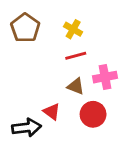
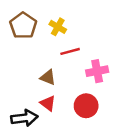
yellow cross: (73, 29) -> (58, 27), moved
brown triangle: (76, 86) -> (48, 77), moved

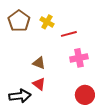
red line: (70, 51) -> (69, 34), moved
red circle: (86, 106) -> (85, 95), moved

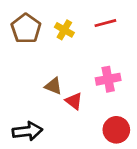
red line: (69, 34) -> (105, 23), moved
red triangle: (39, 84) -> (74, 101), moved

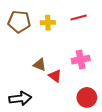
brown pentagon: (26, 29) -> (19, 22), turned -30
yellow cross: (64, 30) -> (48, 23), turned -32

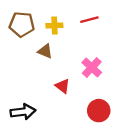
pink cross: (81, 60) -> (92, 67), turned -36
brown triangle: (40, 65) -> (45, 51), moved

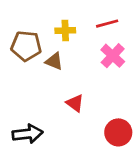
brown pentagon: (22, 24) -> (26, 46), moved
pink cross: (92, 67) -> (113, 56), moved

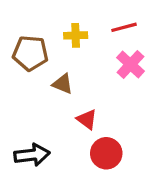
brown triangle: (54, 61) -> (63, 84), moved
red circle: (118, 132) -> (106, 153), moved

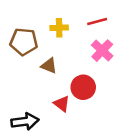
red triangle: (87, 119) -> (62, 104), moved
red circle: (106, 153) -> (83, 87), moved

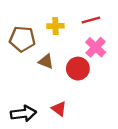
red circle: (83, 87) -> (78, 69), moved
red triangle: (62, 104) -> (59, 109), moved

